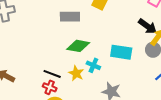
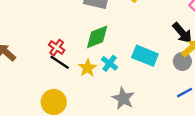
green diamond: (78, 46) -> (97, 37), turned -45
red cross: (50, 87) -> (57, 48), moved

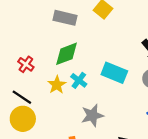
black line: (60, 62) -> (22, 97), moved
gray star: (123, 98) -> (92, 115), turned 30

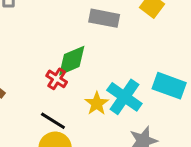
green diamond: (67, 54) -> (72, 61), moved
cyan cross: (79, 80) -> (124, 97), size x1.6

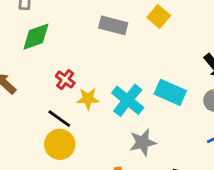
green diamond: (72, 61) -> (36, 37), moved
yellow star: (97, 103) -> (88, 99), moved, turned 30

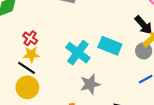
yellow star: (88, 99) -> (31, 54), moved

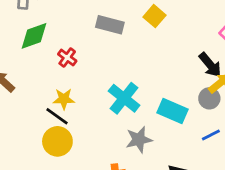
red cross: (30, 38) -> (67, 58), moved
cyan rectangle: (110, 46) -> (172, 111), moved

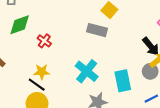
gray rectangle: (110, 25) -> (97, 30), moved
cyan rectangle: (172, 111) -> (123, 81), turned 55

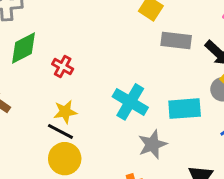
gray rectangle: (97, 30) -> (176, 41), moved
cyan rectangle: (123, 81) -> (185, 109), turned -75

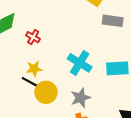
gray star: (152, 144) -> (81, 98), moved
yellow circle: (65, 159) -> (46, 92), moved

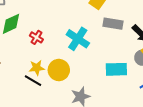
cyan cross: (80, 63) -> (78, 39), moved
yellow circle: (46, 92) -> (59, 70), moved

